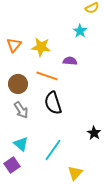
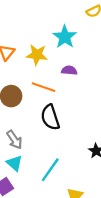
cyan star: (80, 31) -> (65, 37), moved, size x1.5
gray arrow: (21, 110) -> (14, 140), moved

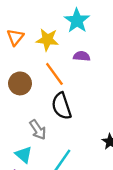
orange line: (44, 87) -> (54, 74), turned 35
gray arrow: (14, 140) -> (38, 130), moved

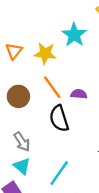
purple semicircle: (82, 56) -> (79, 94), moved
gray arrow: (38, 130) -> (22, 142), moved

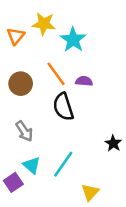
cyan star: (74, 35) -> (73, 40), moved
yellow star: (45, 53) -> (44, 24), moved
cyan triangle: (22, 166) -> (32, 165), moved

